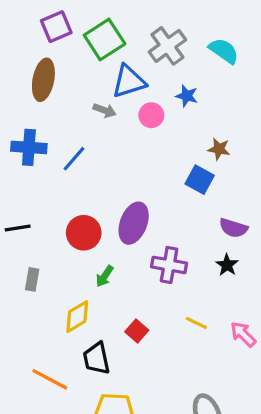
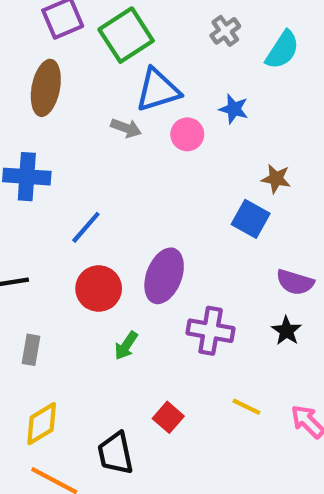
gray cross: (167, 46) -> (225, 31), moved, size x0.6
cyan semicircle: (224, 51) -> (282, 50), turned 88
blue line: (74, 159) -> (86, 227), moved
yellow diamond: (77, 317) -> (42, 424), moved

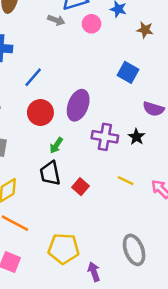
brown star: (276, 179) -> (145, 30), moved
black star: (287, 331) -> (136, 137), moved
black trapezoid: (115, 453) -> (50, 173), moved

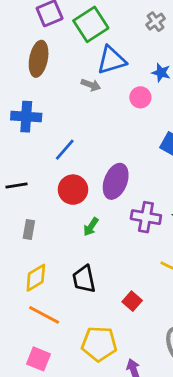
pink circle: (91, 24) -> (140, 97), moved
black trapezoid: (50, 173) -> (84, 279), moved
red square: (81, 187) -> (132, 301), moved

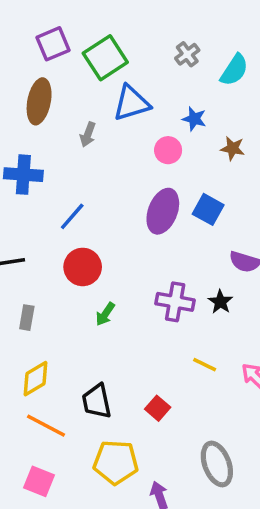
gray arrow: (91, 85) -> (88, 134), moved, turned 90
purple ellipse: (116, 181) -> (163, 211), moved
black trapezoid: (84, 279) -> (97, 401), moved

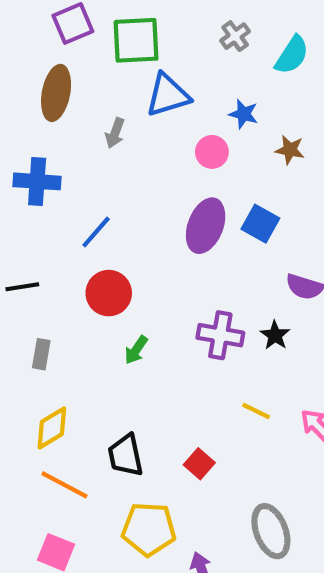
green square: (105, 58) -> (136, 40), turned 30

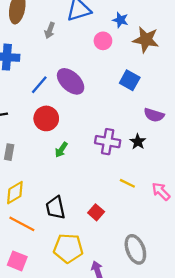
brown star: (290, 150) -> (146, 40), size x1.6
purple ellipse: (206, 226) -> (71, 81), moved, turned -68

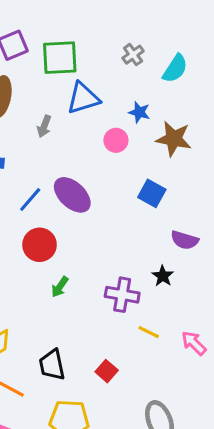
purple cross: (108, 142) -> (122, 295), moved

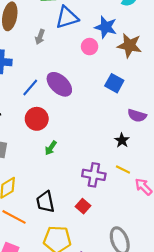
blue star: (139, 112) -> (106, 27), size x1.5
purple cross: (122, 295) -> (94, 175), moved
yellow line: (149, 332) -> (123, 169), moved

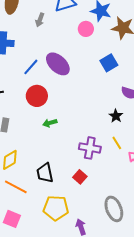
blue square: (114, 83) -> (109, 63), turned 30
green arrow: (51, 148) -> (50, 123), turned 40
yellow line: (123, 169) -> (117, 143), turned 32

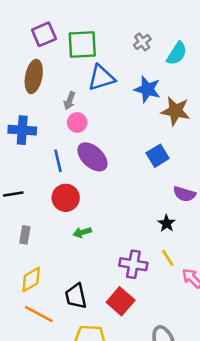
pink circle: (86, 29) -> (77, 122), moved
blue line: (31, 67) -> (58, 161), turned -54
red square: (80, 177) -> (121, 301), size x1.5

